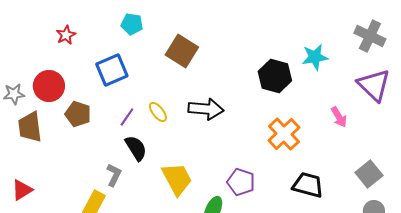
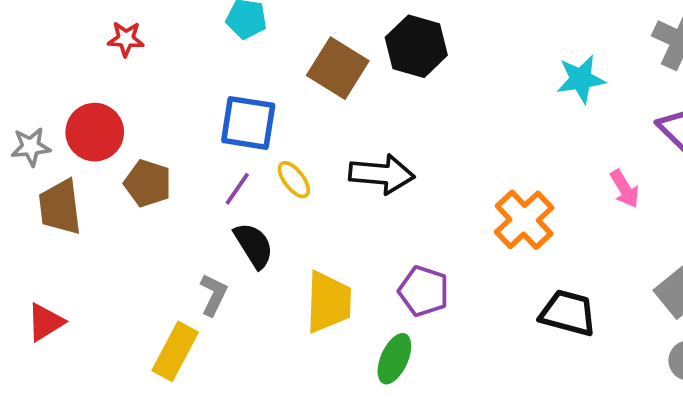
red star: (66, 35) -> (126, 39), turned 30
blue square: (112, 70) -> (248, 123), moved, turned 32
black hexagon: (275, 76) -> (416, 46), moved
yellow trapezoid: (177, 179) -> (329, 302), turned 30
purple pentagon: (241, 182) -> (424, 291), moved

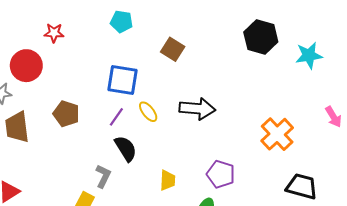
black hexagon: (416, 46) -> (261, 37), moved
brown square: (338, 68) -> (173, 49), size x0.7
red circle: (95, 132) -> (26, 66), moved
yellow trapezoid: (329, 302) -> (168, 180), size x0.6

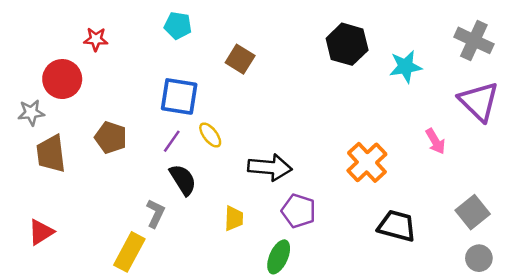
black arrow: (197, 109) -> (270, 167), moved

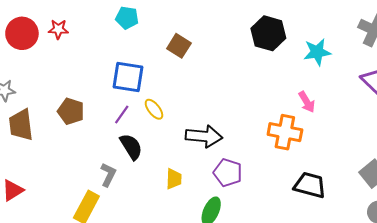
red circle: (62, 79) -> (22, 33), moved
pink arrow: (435, 141) -> (307, 102), moved
orange cross: (367, 162) -> (285, 132), turned -36

